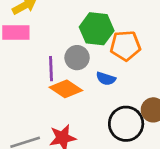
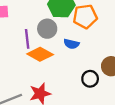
black circle: (126, 124) -> (90, 79), size x0.6

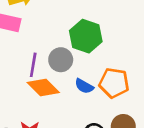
orange pentagon: (85, 16) -> (114, 83), moved

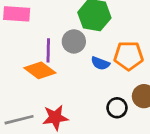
orange diamond: (43, 87) -> (40, 70), moved

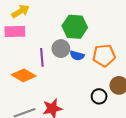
blue semicircle: (100, 63) -> (77, 56), moved
orange diamond: (40, 70) -> (24, 75), moved

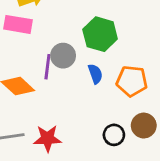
gray circle: (61, 49) -> (63, 56), moved
blue semicircle: (77, 56) -> (95, 74), turned -136

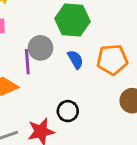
black circle: (114, 135) -> (68, 111), moved

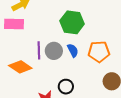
gray circle: (40, 48) -> (54, 51), moved

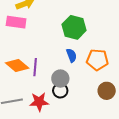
purple line: (39, 50) -> (35, 67), moved
gray circle: (54, 51) -> (60, 79), moved

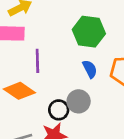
purple line: (35, 67) -> (37, 61), moved
black circle: (60, 91) -> (59, 110), moved

